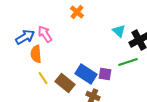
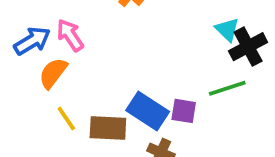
cyan triangle: (119, 31) -> (227, 30), moved
orange semicircle: (36, 54) -> (53, 73), turned 42
brown rectangle: (65, 83) -> (108, 128), turned -36

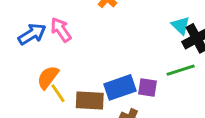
orange semicircle: (53, 73) -> (48, 77), moved
blue rectangle: (148, 111) -> (120, 87), turned -52

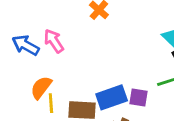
blue arrow: (32, 34) -> (26, 45), turned -120
yellow line: (58, 93) -> (51, 103), turned 30

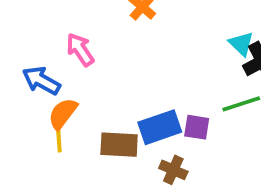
blue arrow: (26, 45) -> (41, 81), moved
yellow line: (51, 103) -> (59, 139), moved

